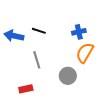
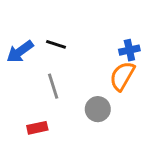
blue cross: (79, 32) -> (129, 50), moved
blue arrow: (14, 36) -> (20, 52), turned -48

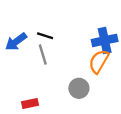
blue cross: (129, 50) -> (105, 40), size x1.5
gray line: (53, 86) -> (43, 54), moved

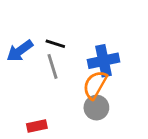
blue cross: (105, 40) -> (104, 61), moved
orange semicircle: (99, 61) -> (95, 85), moved

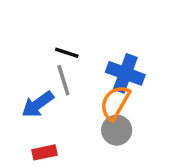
blue arrow: (20, 51) -> (38, 104), moved
blue cross: (104, 61) -> (125, 73), turned 32

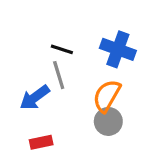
blue cross: (125, 73) -> (118, 49), moved

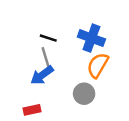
orange semicircle: (107, 96) -> (98, 65), moved
blue arrow: (35, 97) -> (42, 75), moved

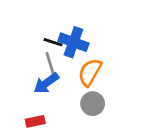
blue cross: (91, 38) -> (73, 42), moved
orange semicircle: (98, 65) -> (90, 72), moved

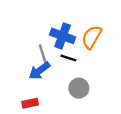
black line: (53, 42) -> (68, 58), moved
orange semicircle: (90, 72) -> (92, 37), moved

